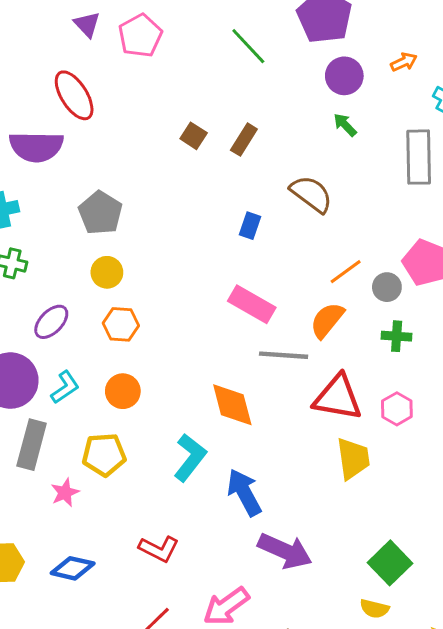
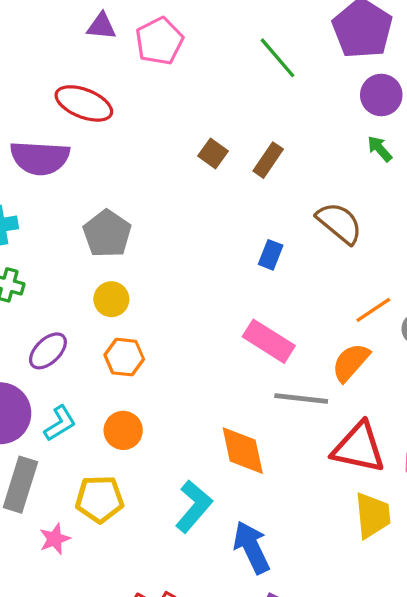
purple triangle: (87, 24) -> (101, 26), turned -44
red ellipse: (74, 95) -> (84, 103), turned -39

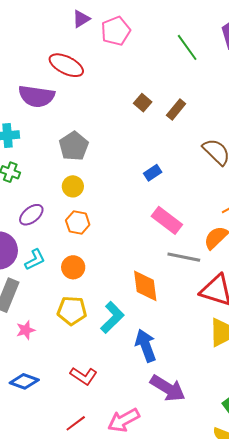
purple triangle: (101, 26) -> (81, 19), turned -42
blue rectangle: (271, 255) -> (153, 173), moved, turned 30
yellow pentagon: (99, 499) -> (72, 311), moved

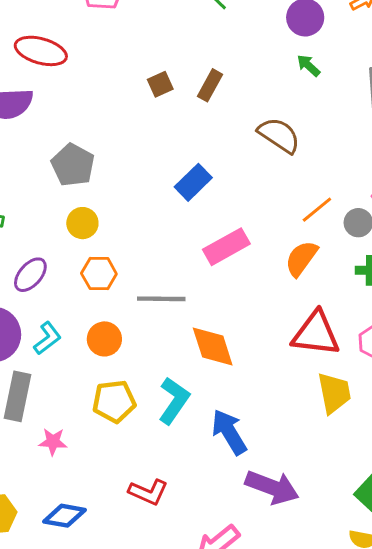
brown square: (143, 103) -> (160, 84), turned 36
blue rectangle: (153, 173) -> (193, 182), size x1.4
pink rectangle: (167, 220) -> (226, 247), turned -56
gray line: (184, 257) -> (161, 299), moved
pink star: (26, 330) -> (53, 442), turned 30

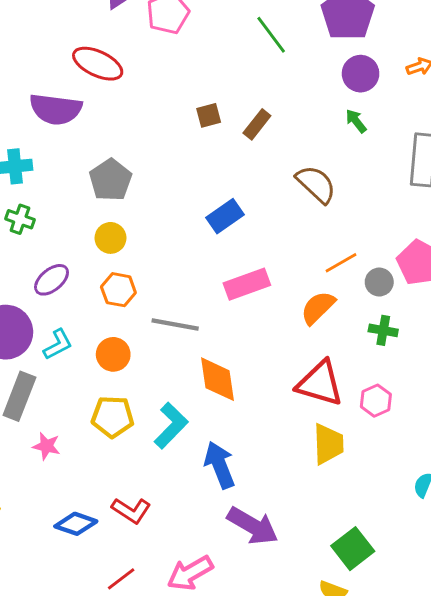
blue diamond: (64, 516) -> (76, 524), moved

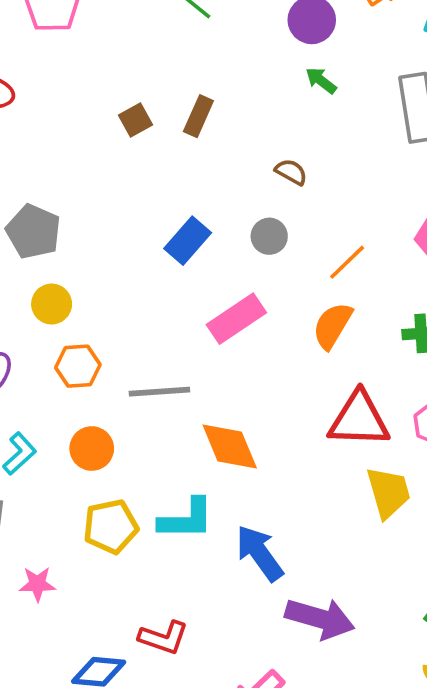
brown semicircle: (316, 184) -> (291, 172), size x0.6
gray circle: (379, 282) -> (269, 236), moved
cyan L-shape: (171, 426) -> (186, 519), turned 60

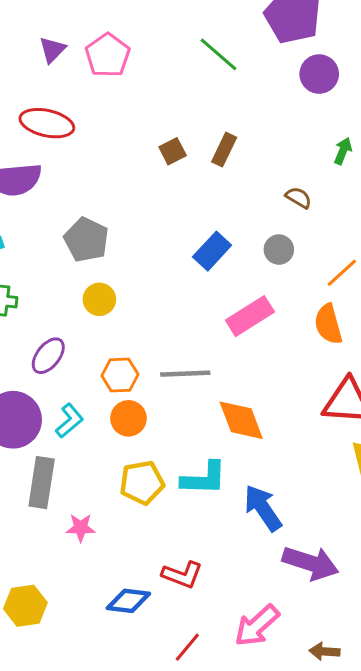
green arrow: (321, 80) -> (343, 151), moved, turned 72
orange semicircle: (332, 326) -> (328, 324), turned -48
orange hexagon: (78, 366) -> (120, 375), moved

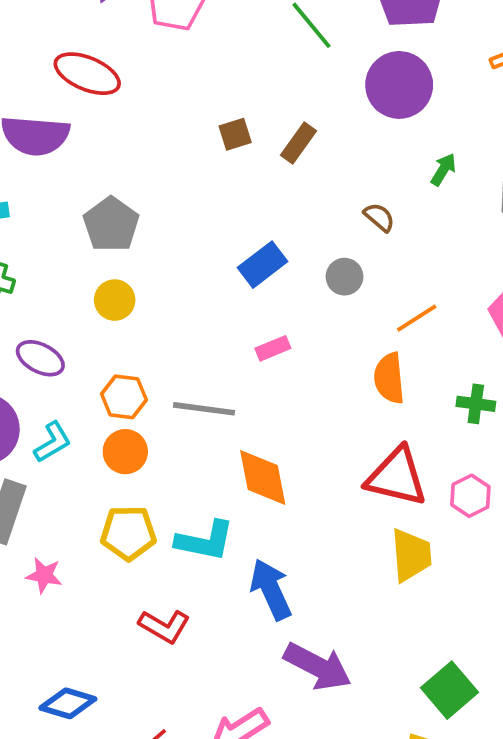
purple circle: (319, 74) -> (399, 85), moved, size x1.4
pink rectangle: (250, 316) -> (273, 348), moved, size x0.6
purple ellipse: (48, 356) -> (40, 358), turned 69
red L-shape: (182, 575) -> (164, 626), moved
blue diamond: (128, 601) -> (68, 703), moved

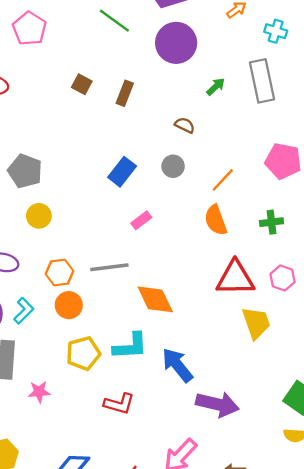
brown square: (235, 134) -> (82, 84), moved, turned -30
green arrow: (443, 169) -> (216, 87), turned 30

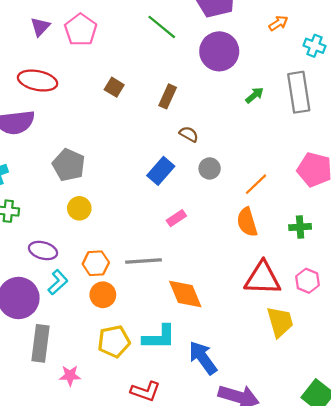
brown square: (82, 84) -> (114, 87), moved
brown semicircle: (185, 125) -> (189, 134), moved
cyan L-shape: (24, 311) -> (58, 282), moved

